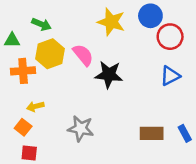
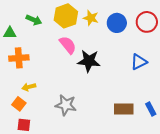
blue circle: (150, 16) -> (117, 23), moved
yellow star: (111, 22) -> (91, 18), size x0.7
red circle: (170, 37) -> (147, 22), moved
yellow hexagon: (50, 54) -> (66, 16), moved

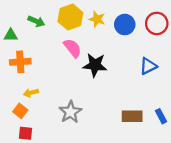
gray star: (66, 105) -> (70, 112), turned 30

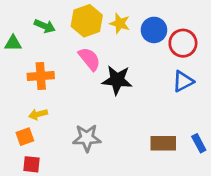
red circle: (157, 23) -> (183, 43), moved
orange cross: (20, 62) -> (41, 76), moved
orange square: (20, 111) -> (25, 137), turned 32
gray star: (70, 112) -> (87, 138), turned 30

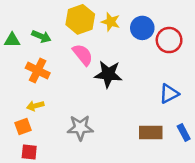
green arrow: (45, 26) -> (41, 36), moved
orange cross: (41, 76) -> (38, 70), turned 30
blue triangle: (183, 81) -> (169, 94), moved

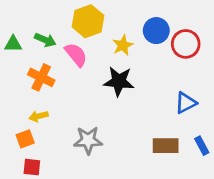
yellow star: (111, 22) -> (123, 45), moved, turned 30
pink semicircle: (83, 55) -> (76, 55), moved

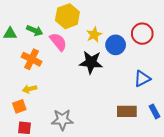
blue circle: (156, 31) -> (116, 45), moved
gray star: (88, 140) -> (62, 120), moved

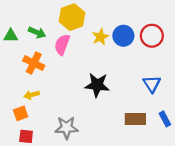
pink semicircle: (58, 42) -> (62, 44), turned -120
blue circle: (116, 45) -> (123, 36), moved
black star: (91, 62) -> (97, 85), moved
blue triangle: (142, 79) -> (152, 84), turned -36

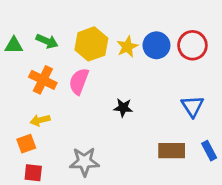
yellow hexagon: (72, 17) -> (91, 44), moved
pink semicircle: (62, 44) -> (79, 81), moved
black star: (97, 85) -> (123, 108), size x0.6

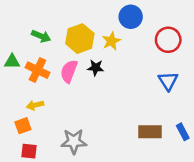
green triangle: (14, 45) -> (12, 62), moved
blue circle: (156, 45) -> (131, 17), moved
blue triangle: (192, 106) -> (168, 81), moved
black star: (123, 108) -> (96, 68), moved

